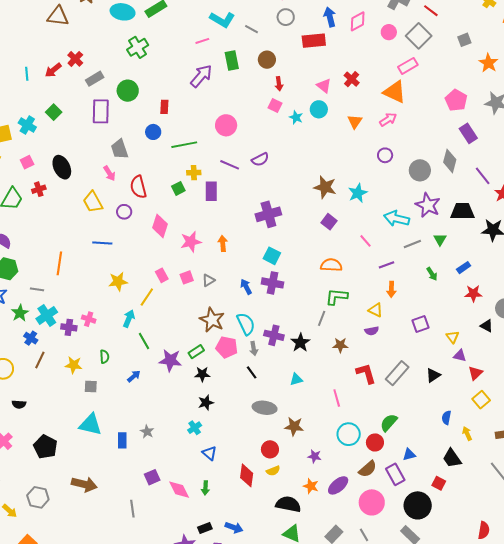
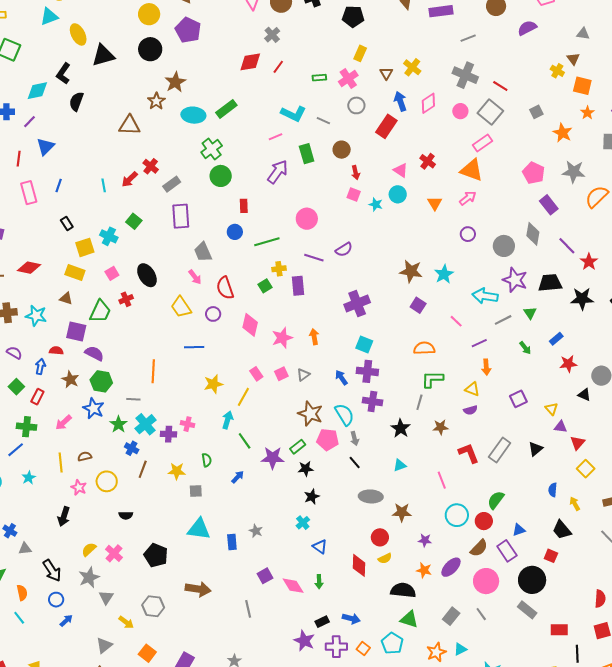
red rectangle: (314, 41) -> (386, 126), turned -45
green circle: (128, 91) -> (221, 176), moved
purple cross: (274, 335) -> (372, 401), moved

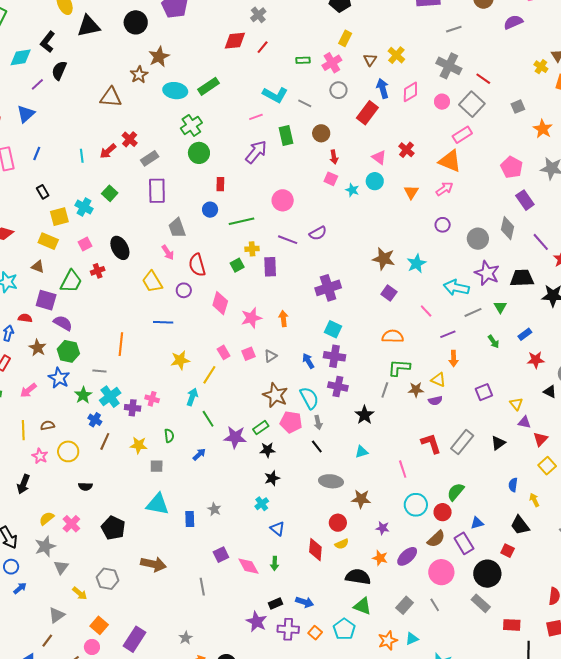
purple line: (29, 122) -> (37, 84), moved
brown star: (441, 427) -> (416, 390), moved

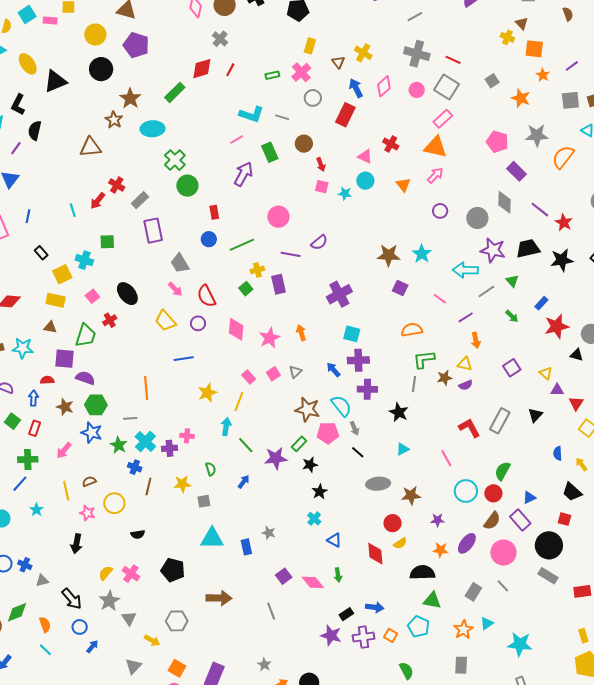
green rectangle: (208, 86) -> (175, 92), moved
green square: (110, 193) -> (107, 242), turned -35
red star: (536, 360) -> (557, 326), size x1.4

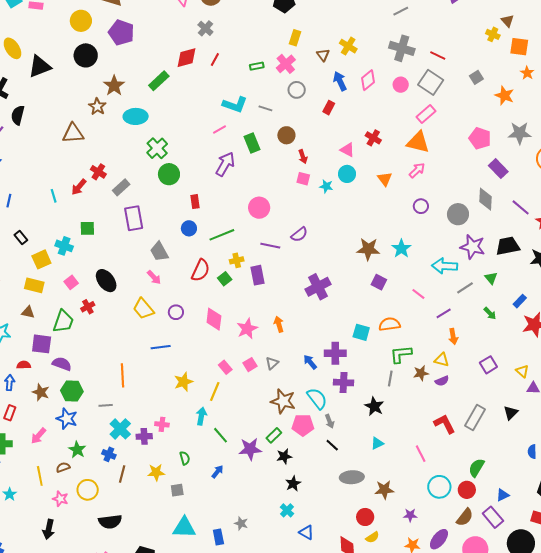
red rectangle: (345, 115) -> (329, 108), size x0.6
red semicircle: (206, 296) -> (201, 270), moved, turned -130
cyan square: (352, 334) -> (361, 332), moved
green star: (119, 445) -> (77, 450), moved
black semicircle: (138, 534) -> (110, 522), size x1.6

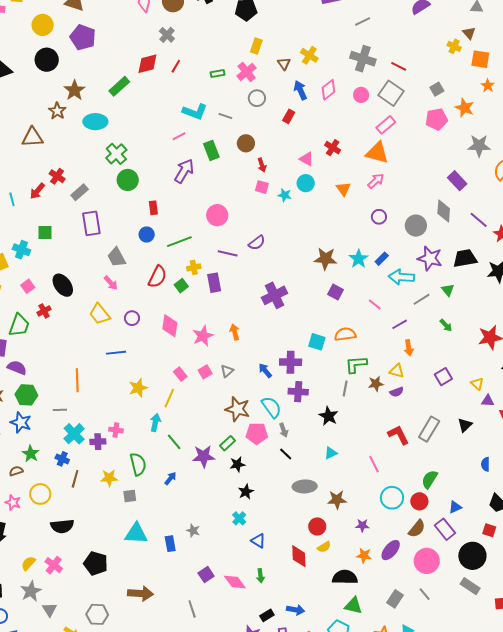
pink pentagon: (480, 138) -> (437, 119), moved, turned -30
blue rectangle: (520, 301) -> (382, 259), moved
green semicircle: (185, 458) -> (138, 464), size x1.6

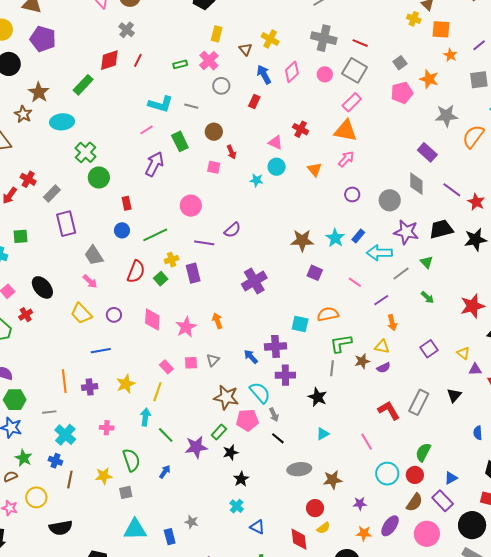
pink square: (262, 187) -> (214, 167), moved
pink square: (205, 372) -> (191, 363), turned 32
purple cross: (98, 442) -> (90, 387), moved

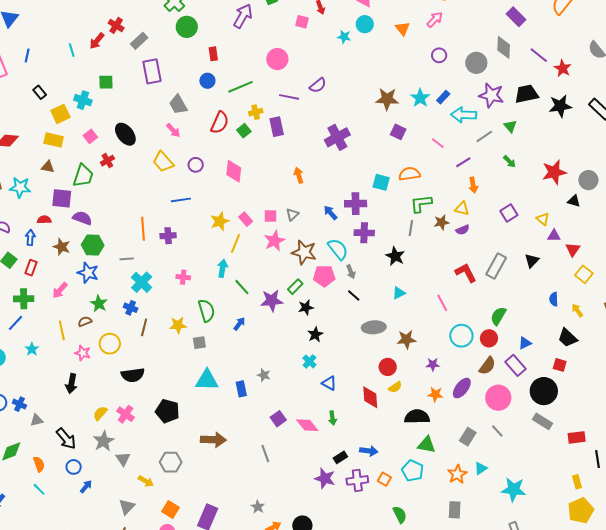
pink star: (186, 327) -> (274, 241), moved
yellow star: (126, 384) -> (220, 221), moved

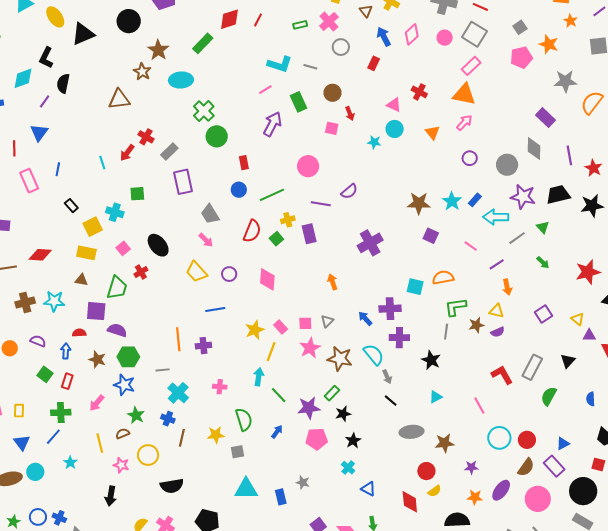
purple line: (539, 55) -> (569, 155), turned 42
pink pentagon: (324, 276) -> (316, 439), moved
green semicircle: (498, 316) -> (549, 396), moved

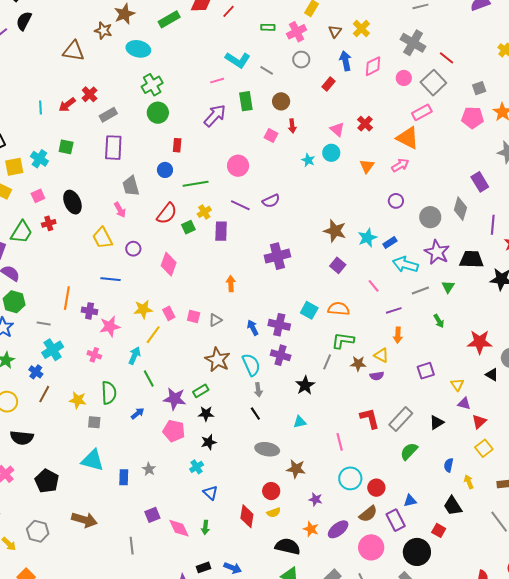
brown star: (142, 72) -> (103, 31), turned -30
yellow cross: (288, 220) -> (204, 212), turned -32
pink star: (310, 348) -> (110, 326), moved

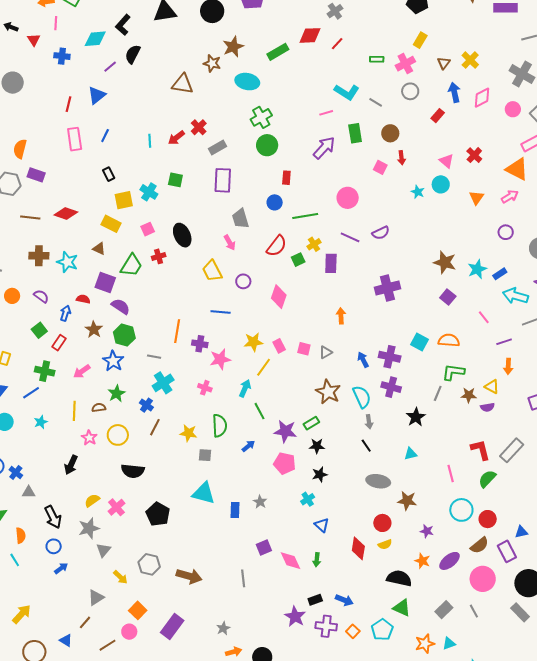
green semicircle: (409, 451) -> (487, 479), moved
brown arrow: (84, 520) -> (189, 576), moved

